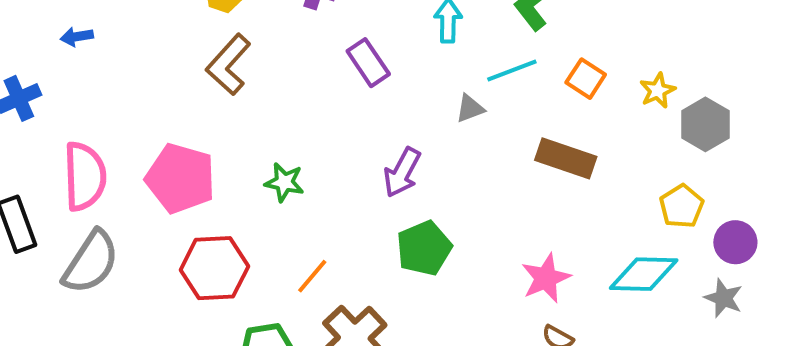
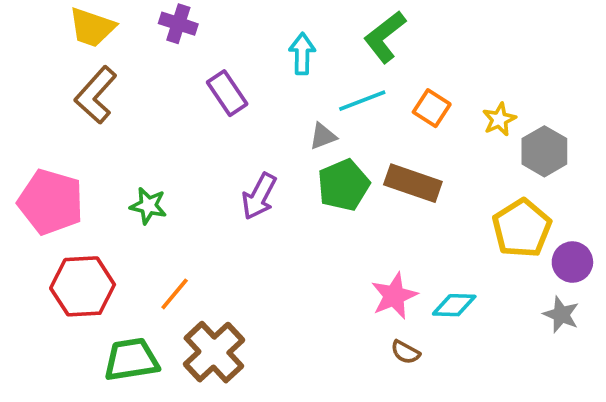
yellow pentagon: (682, 206) -> (522, 228), size x1.4
green pentagon: (424, 248) -> (343, 185), moved
cyan diamond: (644, 274) -> (454, 305), moved, size x0.7

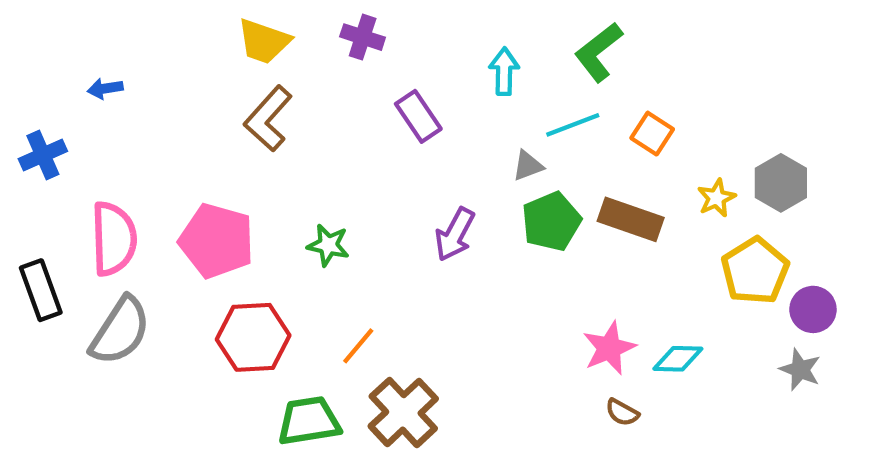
yellow star: (499, 119) -> (716, 198), moved

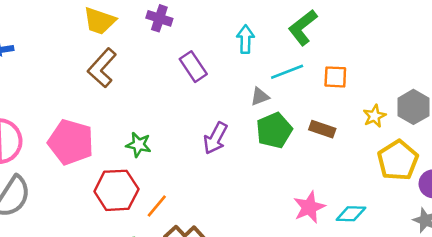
orange square: (652, 134) -> (335, 77), turned -30
brown rectangle: (631, 219) -> (322, 129), size x0.7
red hexagon: (253, 337) -> (116, 190), moved

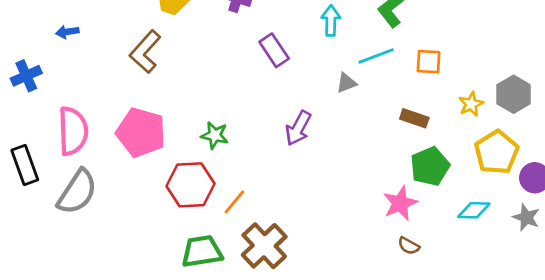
brown L-shape: (102, 68) -> (145, 52), moved
green pentagon: (274, 130) -> (430, 166), moved
cyan diamond: (351, 214) -> (474, 210), moved

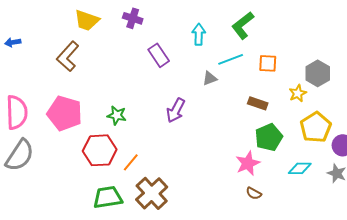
gray hexagon: (514, 94) -> (318, 73), moved

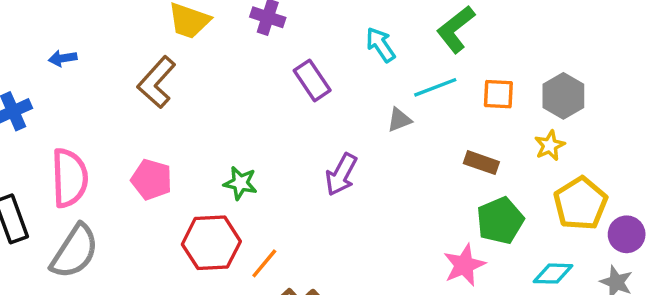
cyan arrow: (199, 34) -> (380, 45), turned -35
gray hexagon: (318, 73) -> (563, 96), moved
pink pentagon: (65, 113) -> (152, 180), size x0.7

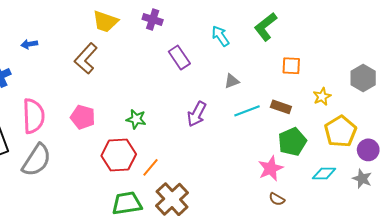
cyan line: (435, 87) -> (247, 111), moved
gray hexagon: (563, 96) -> (363, 78), moved

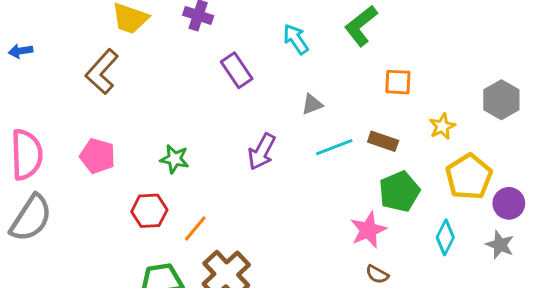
red hexagon: (119, 155) -> (149, 211), size x0.7
cyan diamond: (324, 174) -> (445, 237), turned -65

